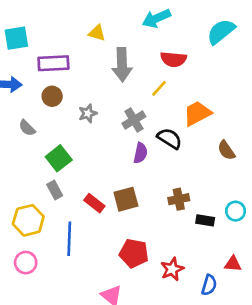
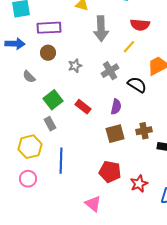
purple semicircle: (141, 153) -> (116, 107), moved
brown square: (126, 199) -> (115, 134), moved
red rectangle: (94, 203) -> (83, 107), moved

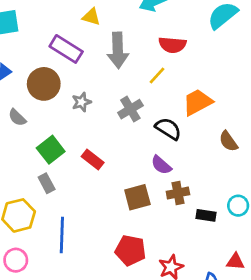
purple rectangle: (49, 28) -> (66, 49), moved, turned 35
brown circle: (48, 53) -> (44, 84), size x1.5
purple semicircle: (116, 107) -> (161, 165), moved, turned 119

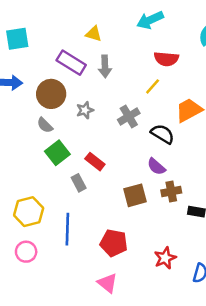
gray arrow: (118, 50) -> (105, 66), moved, size x0.7
gray semicircle: (17, 117) -> (45, 125), moved
gray rectangle: (47, 183) -> (79, 183), moved
red pentagon: (130, 250) -> (114, 243), moved

